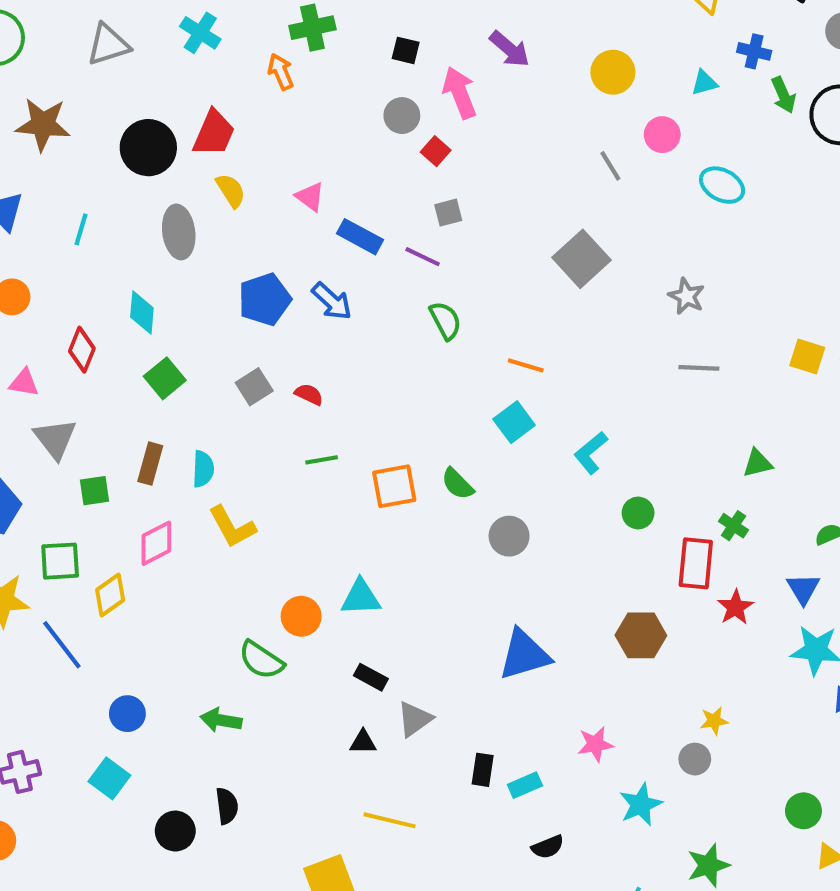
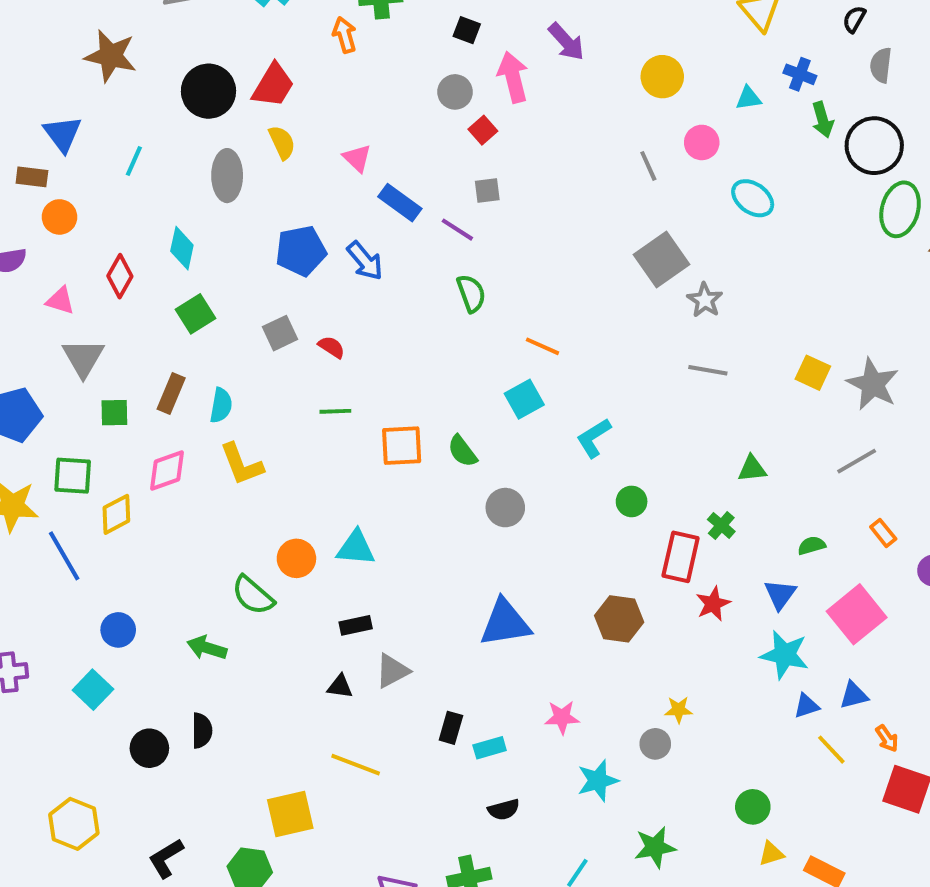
gray square: (582, 259) -> (661, 260), moved
black rectangle: (371, 677) -> (356, 625), turned -48

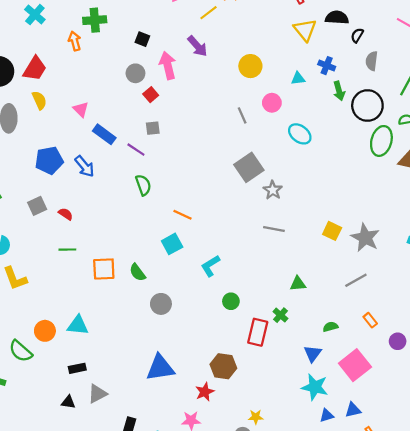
red star: (713, 604) -> (205, 392), moved

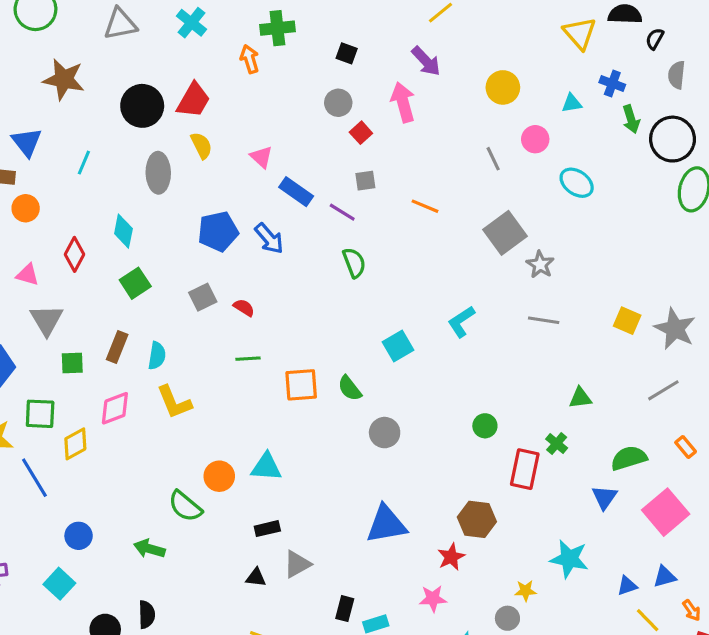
pink arrow: (168, 65) -> (403, 102), moved
orange line: (182, 215) -> (425, 206), moved
cyan L-shape: (210, 266) -> (461, 322), moved
green semicircle: (330, 327) -> (629, 458), size x1.6
cyan star: (315, 387) -> (569, 559), moved

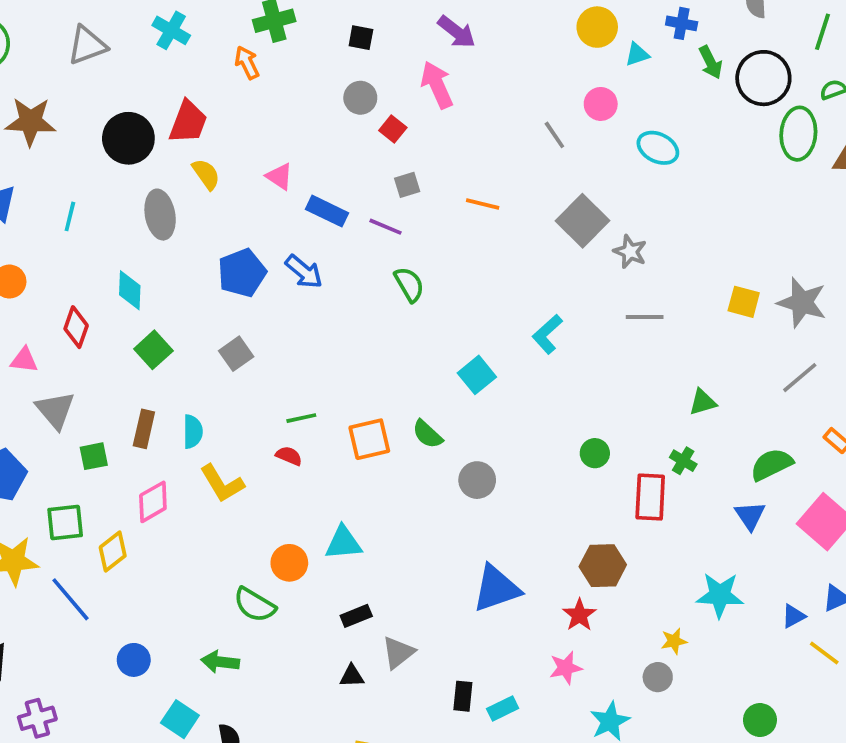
yellow circle: (503, 87) -> (597, 27), moved
red semicircle: (244, 308) -> (289, 456), moved
cyan square: (59, 584) -> (180, 719), moved

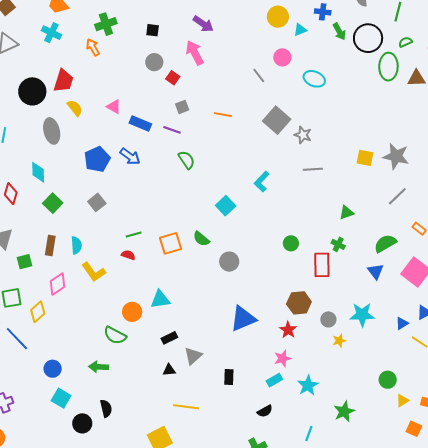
gray circle: (658, 677) -> (328, 319), moved
cyan rectangle: (503, 709) -> (274, 380), moved
cyan square: (180, 719) -> (61, 398), moved

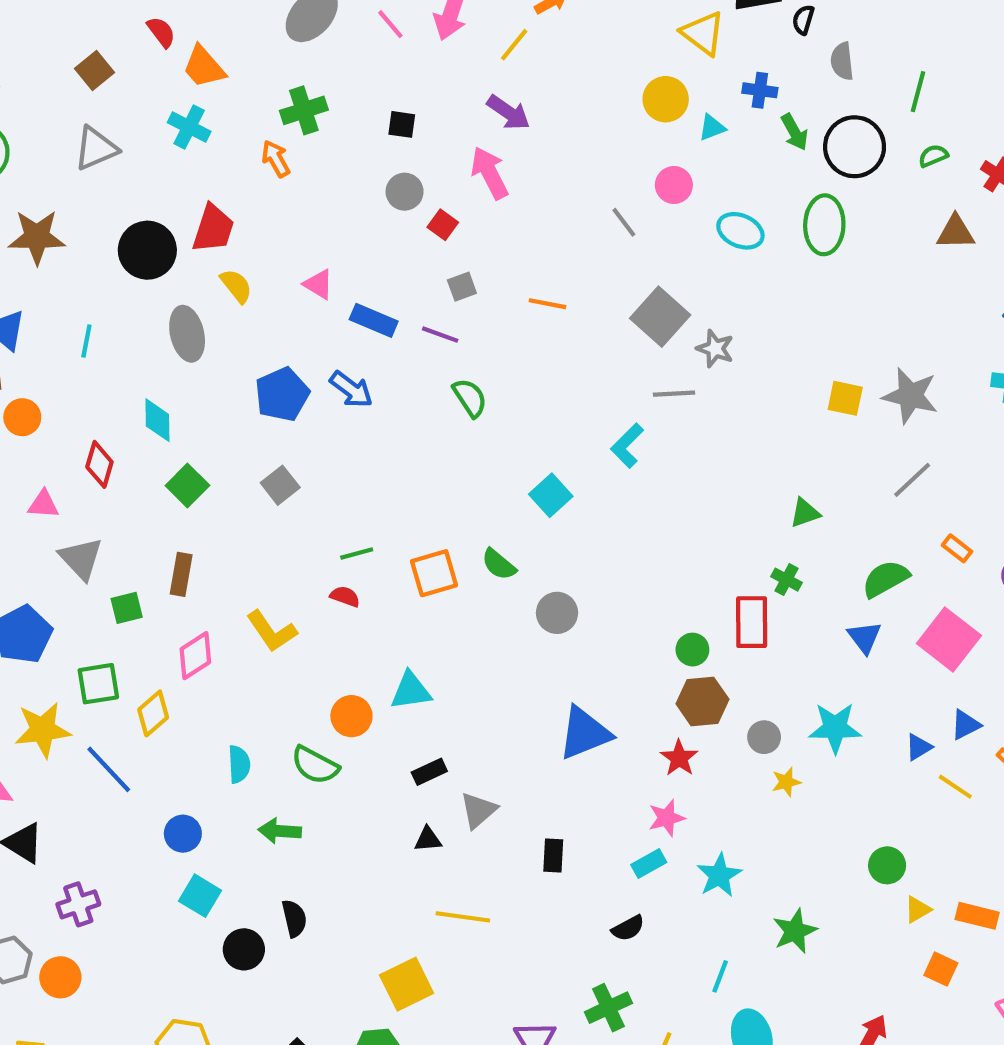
green ellipse: (388, 67) -> (824, 225), moved
gray line: (313, 169) -> (674, 394), moved
green circle: (291, 243) -> (692, 650), moved
cyan semicircle: (76, 245) -> (239, 764), moved

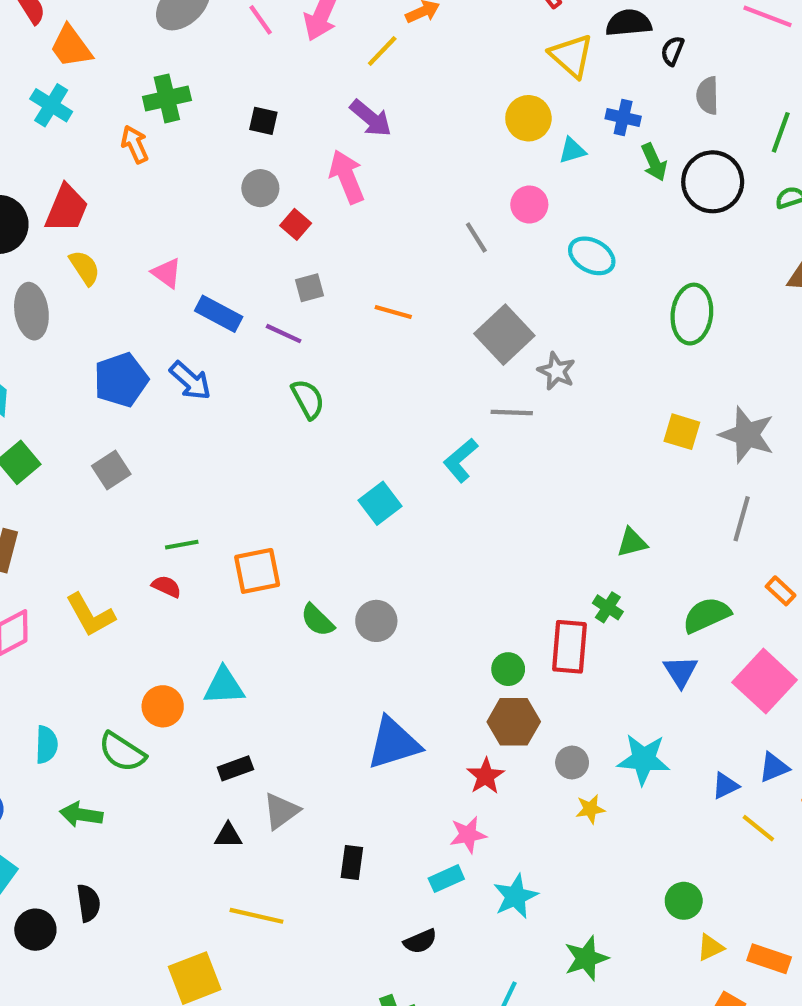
green ellipse: (824, 225) -> (692, 314), moved
gray line: (912, 480) -> (742, 519), turned -36
green semicircle: (499, 564) -> (317, 620), moved

